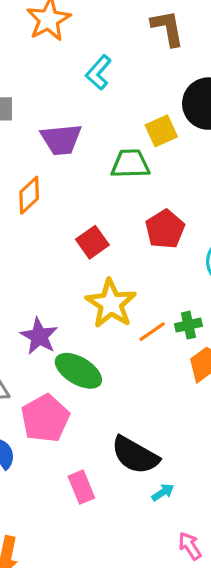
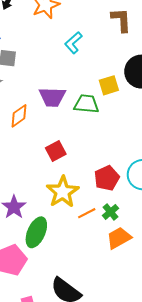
purple trapezoid: (61, 139) -> (52, 97), moved
red pentagon: (165, 229) -> (107, 178), moved
green cross: (188, 325) -> (111, 212), turned -35
green ellipse: (78, 371) -> (36, 232), turned 76

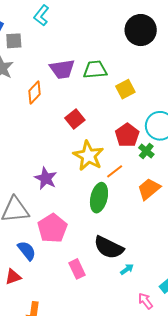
cyan L-shape: (73, 43) -> (41, 15), moved
yellow square: (109, 85) -> (125, 89), moved
green cross: (111, 212) -> (146, 151), moved
green ellipse: (36, 232) -> (99, 198), moved

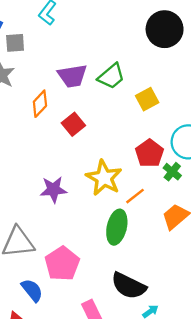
green trapezoid: (95, 70) -> (111, 76), turned 145
red square: (75, 119) -> (73, 124), moved
purple star: (46, 178) -> (54, 190), moved, turned -30

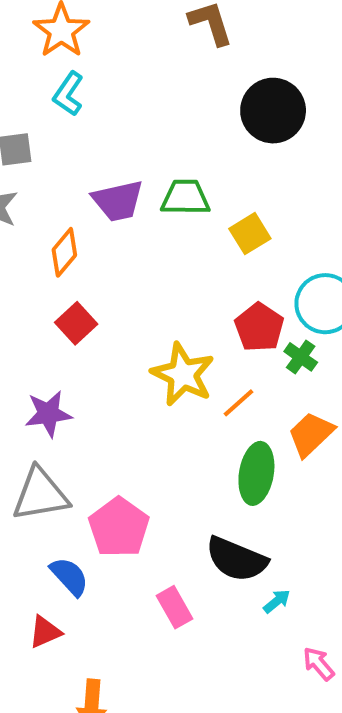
green trapezoid: (111, 76) -> (185, 198), turned -136
red square: (73, 124) -> (76, 323), moved
purple star: (54, 190) -> (48, 414), moved
green ellipse: (117, 227) -> (256, 473), moved

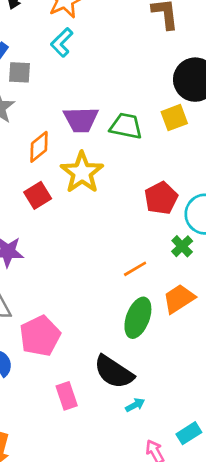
yellow square: (250, 234) -> (174, 118), moved
red pentagon: (259, 327) -> (161, 198), moved
yellow star: (183, 374) -> (82, 172), moved

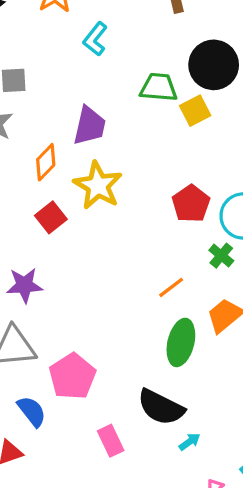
cyan L-shape: (62, 42) -> (95, 39), moved
purple trapezoid: (81, 120) -> (90, 126), turned -69
green trapezoid: (126, 126) -> (159, 87), moved

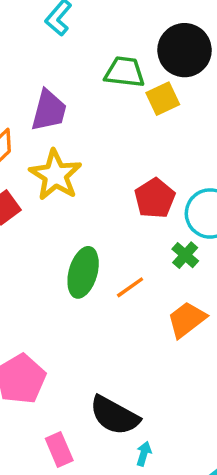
green ellipse: (181, 342) -> (83, 272), moved
cyan arrow: (189, 442) -> (144, 454), turned -40

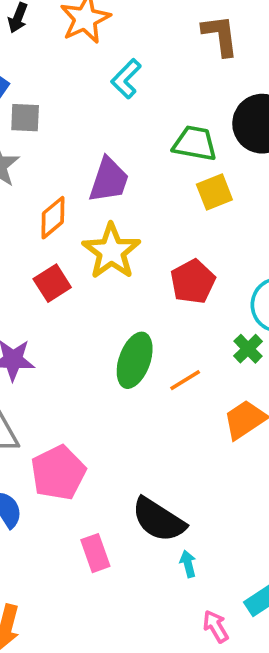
yellow square: (163, 99) -> (214, 192), moved
red pentagon: (155, 198) -> (193, 282), moved
cyan arrow: (144, 454) -> (188, 564), turned -35

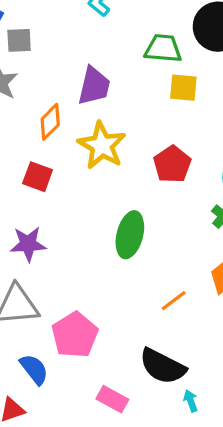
yellow square: (214, 192) -> (183, 88), turned 32
red square: (52, 283) -> (38, 177), moved, turned -32
orange line: (185, 380) -> (174, 301), moved
pink rectangle: (95, 553) -> (112, 399), turned -36

